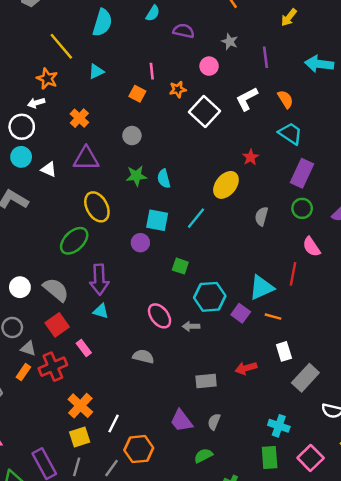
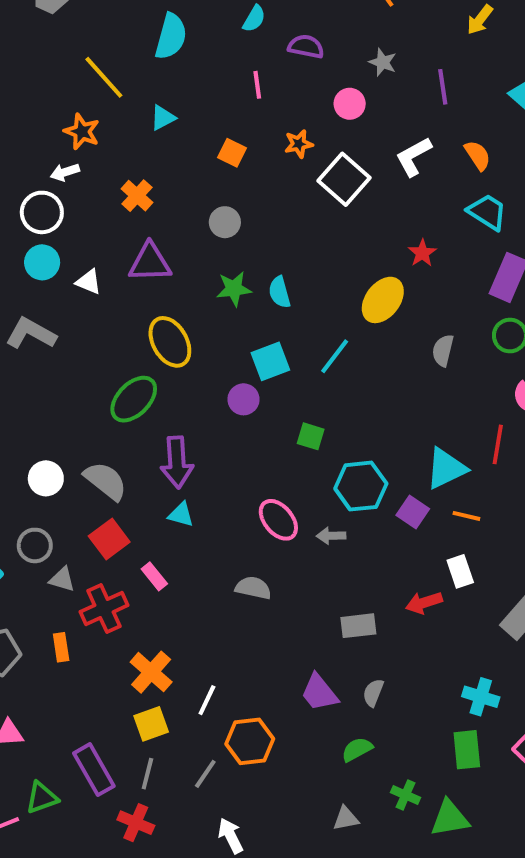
pink line: (152, 71) -> (257, 85), moved
cyan square: (157, 220) -> (270, 361), turned -30
white rectangle: (284, 351) -> (460, 571), moved
orange rectangle: (23, 372) -> (61, 647), moved, turned -42

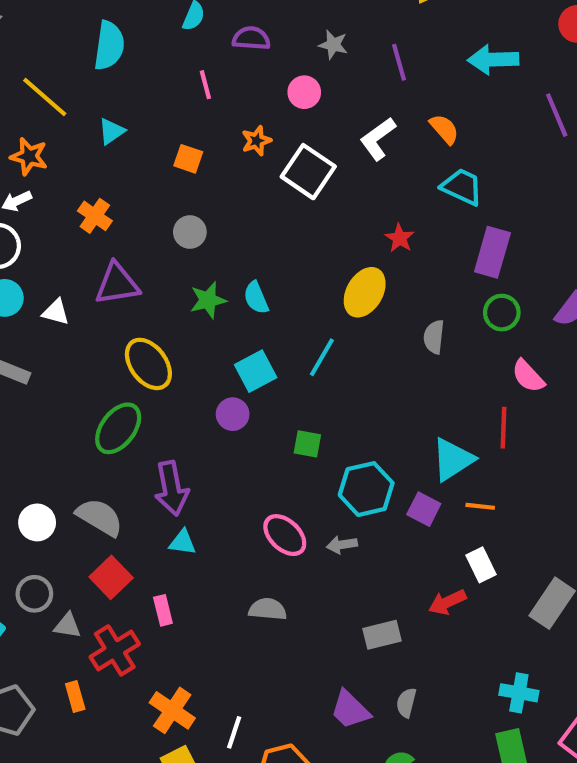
pink rectangle: (154, 576) -> (163, 610), turned 32

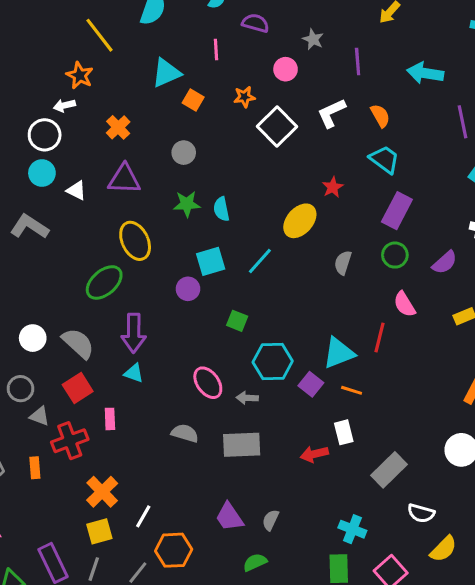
cyan triangle: (111, 131) -> (166, 73), moved, size x1.5
gray rectangle: (382, 635) -> (242, 445), moved, size x1.4

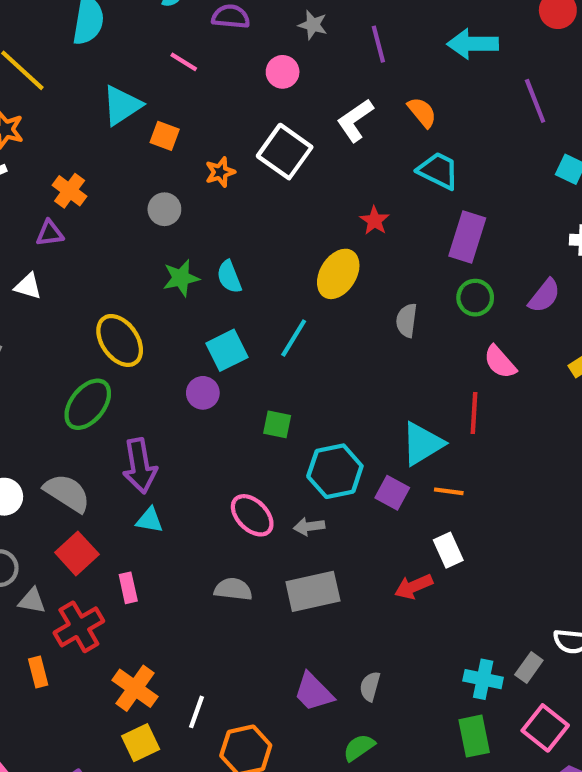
pink line: (216, 50) -> (184, 62), turned -45
orange star: (244, 97) -> (220, 172), moved
purple triangle: (124, 179) -> (50, 233), moved, size x0.6
gray rectangle: (389, 470) -> (529, 668), moved, size x0.6

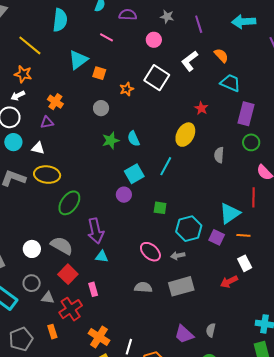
yellow ellipse: (120, 340) -> (47, 175), moved, turned -45

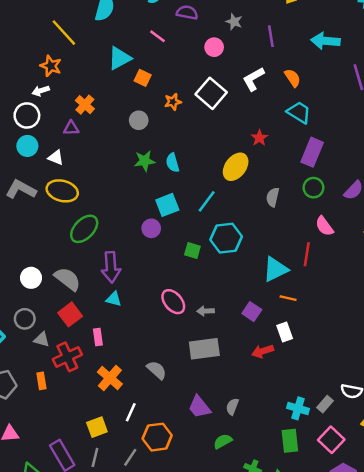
cyan hexagon: (189, 229) -> (226, 238), moved
purple square: (217, 237) -> (252, 312), moved
gray semicircle: (143, 287) -> (157, 370), moved, turned 30
orange cross: (99, 337) -> (110, 378), moved

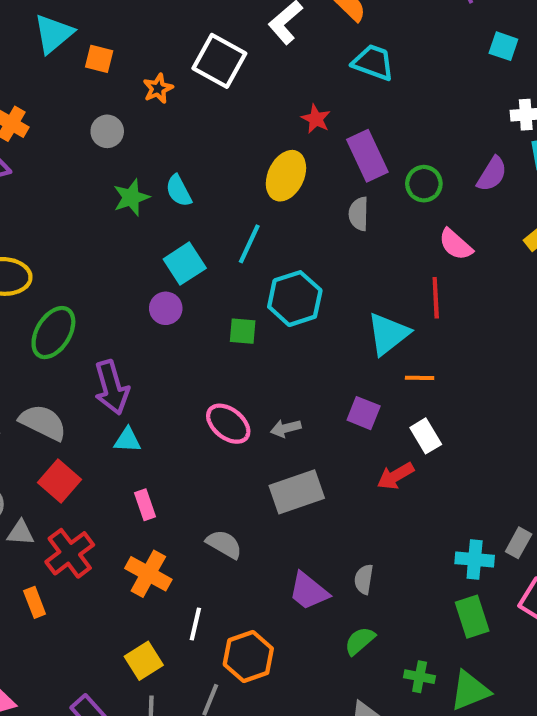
purple rectangle: (312, 152) -> (367, 156), moved, turned -36
pink rectangle: (98, 337) -> (145, 505), moved

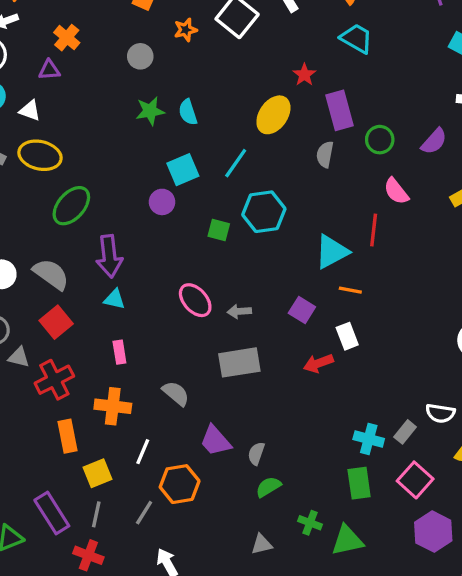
orange cross: (148, 574) -> (113, 406), turned -32
gray semicircle: (364, 579) -> (256, 454), moved
purple trapezoid: (309, 591) -> (215, 441), moved
orange rectangle: (35, 602) -> (67, 436), moved, size x1.4

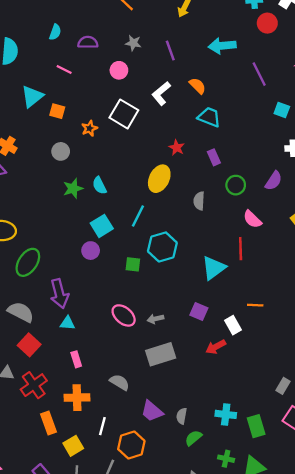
purple rectangle: (339, 110) -> (214, 157), moved, size x0.6
orange line: (350, 290) -> (255, 305), moved
cyan cross: (369, 439) -> (226, 414), moved

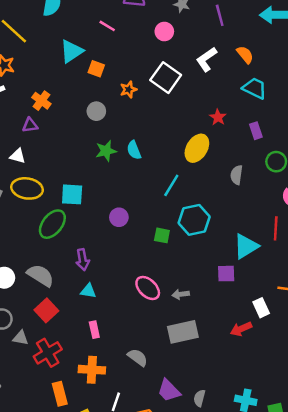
cyan square: (102, 226) -> (72, 194), moved, turned 30
purple arrow: (59, 294) -> (83, 260), size x0.7
purple square: (199, 312) -> (226, 274), moved, turned -30

